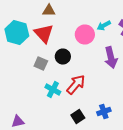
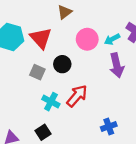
brown triangle: (49, 10) -> (65, 12), moved, turned -40
cyan arrow: (104, 26) -> (112, 39), moved
black square: (78, 116) -> (43, 132), moved

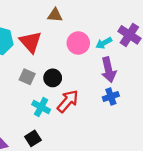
brown triangle: (65, 12) -> (55, 15), turned 42
black circle: (62, 64) -> (53, 78), moved
blue cross: (109, 126) -> (111, 97), moved

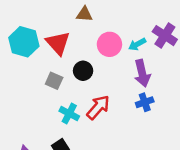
black circle: (53, 78) -> (83, 71), moved

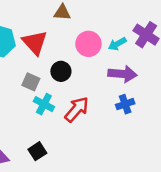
purple arrow: (142, 73) -> (122, 74), turned -72
cyan cross: (69, 114) -> (44, 104), moved

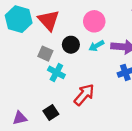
cyan arrow: (117, 44) -> (96, 46), moved
red arrow: (77, 109) -> (84, 95), moved

